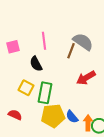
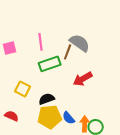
black semicircle: (36, 64) -> (47, 99), moved, turned 98
green rectangle: (45, 93) -> (50, 64), moved, turned 60

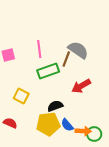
black semicircle: (47, 99) -> (55, 106), moved
orange arrow: (85, 124) -> (83, 131), turned 91

